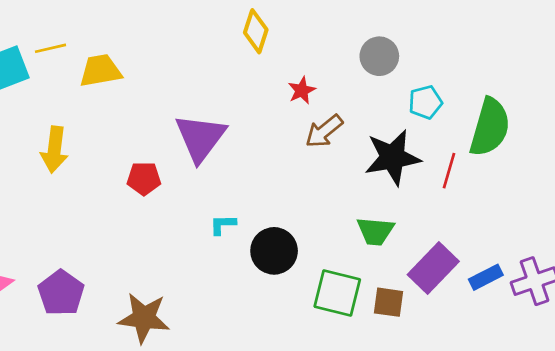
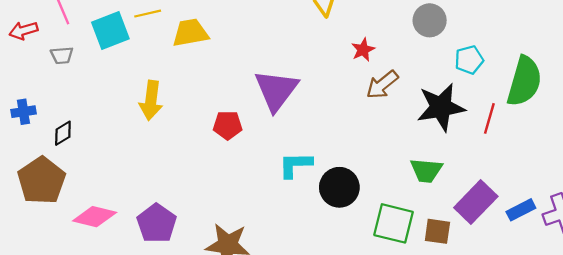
cyan L-shape: (223, 225) -> (295, 165), size x1.5

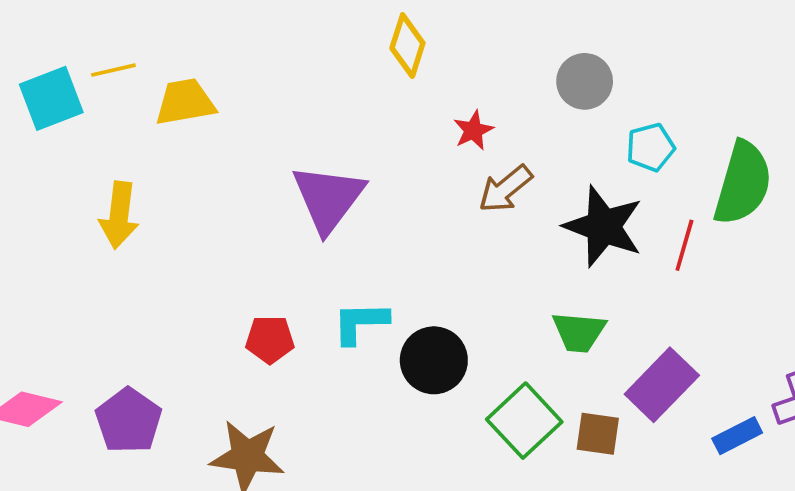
black star: (441, 107) -> (603, 226), turned 30
red pentagon: (228, 125) -> (270, 340), moved
blue rectangle: (521, 210) -> (737, 436), moved
green square: (393, 223) -> (524, 421), turned 33

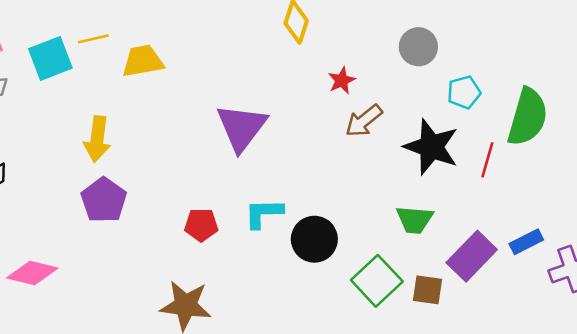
purple pentagon: (129, 421) -> (104, 200), moved
blue rectangle: (737, 436) -> (526, 242), moved

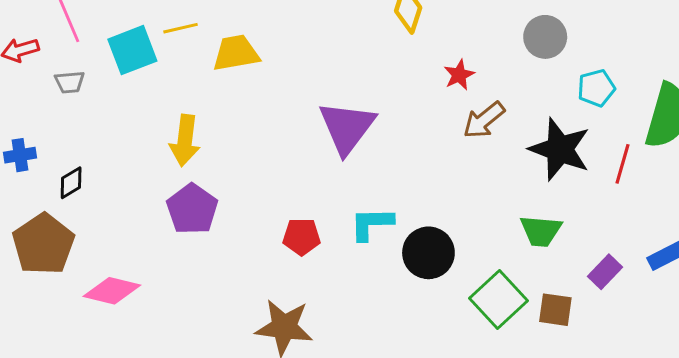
purple rectangle: (472, 256) -> (605, 272), size x0.6

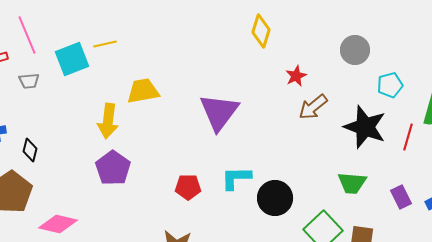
yellow trapezoid: (236, 53) -> (143, 91), moved
black diamond: (71, 183) -> (30, 150), turned -45
purple rectangle: (605, 272) -> (401, 197), moved, turned -70

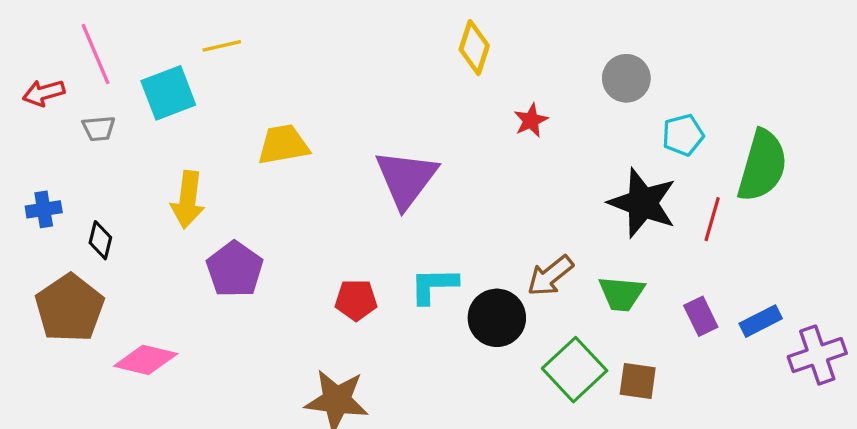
yellow line: (105, 44) -> (222, 46), moved
brown arrow: (313, 107) -> (550, 276), moved
yellow arrow: (108, 121) -> (188, 200), moved

